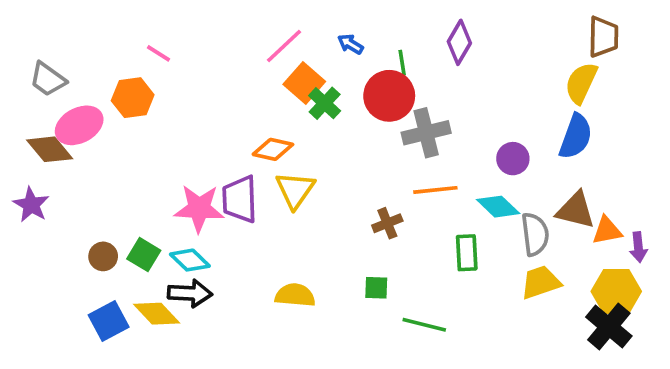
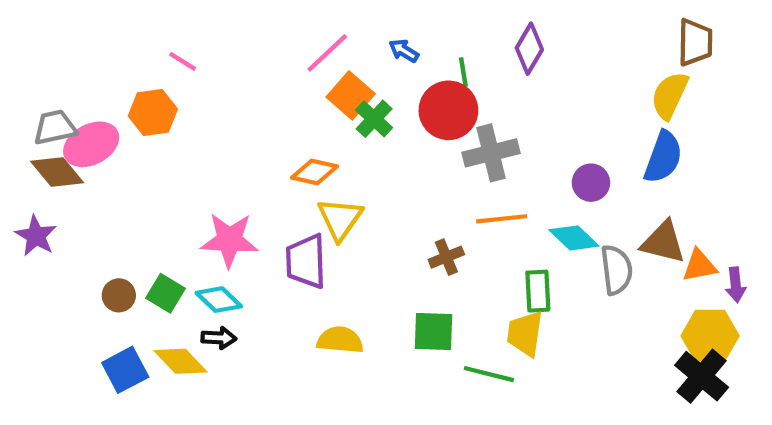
gray trapezoid: (48, 79) -> (55, 127), moved, turned 132
purple trapezoid: (240, 199) -> (306, 261), moved
yellow trapezoid: (541, 282) -> (525, 334), moved, turned -63
green square: (376, 288) -> (434, 332), size x1.5
black arrow: (190, 293) -> (219, 338), size x0.7

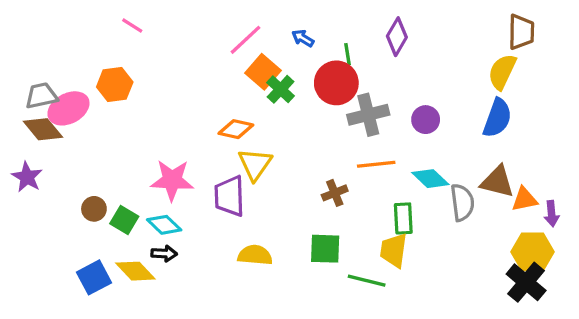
pink line: (183, 61) -> (132, 26), moved
purple circle: (591, 183) -> (426, 120), moved
brown circle: (119, 295) -> (94, 209), moved

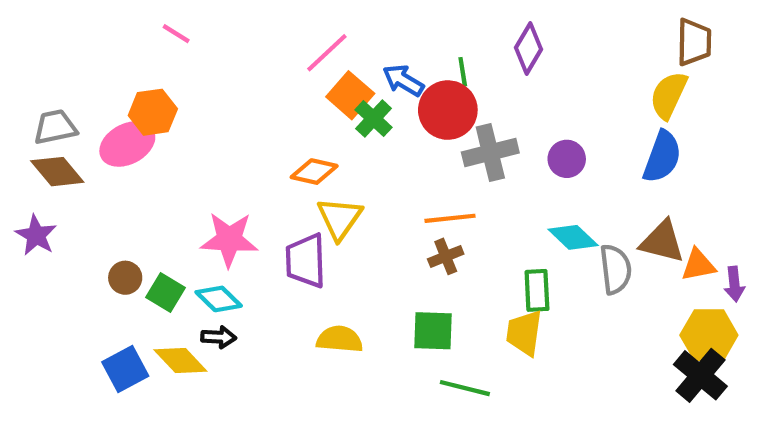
blue arrow: (303, 38) -> (403, 80), moved, size x1.4
pink ellipse: (68, 108) -> (127, 144), moved
orange line: (376, 164) -> (450, 218), moved
green line: (367, 281) -> (465, 388), moved

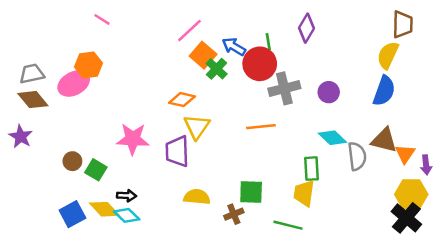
brown cross: (446, 256) -> (234, 214), moved
orange triangle: (698, 265) -> (405, 154), turned -45
cyan diamond: (219, 299) -> (127, 215), moved
green line: (465, 388) -> (288, 225), moved

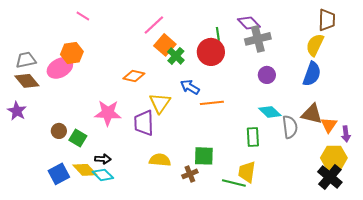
purple diamond: (307, 28) -> (249, 23), turned -75
blue arrow: (234, 47) -> (190, 87), moved
gray cross: (284, 88) -> (258, 39), moved
orange diamond: (182, 100) -> (134, 76), moved
yellow trapezoid: (304, 193) -> (247, 172), moved

